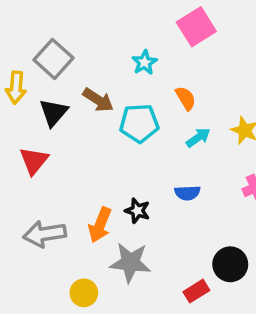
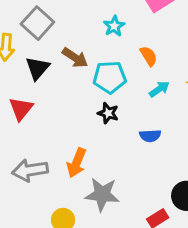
black star: (137, 211) -> (108, 113), moved

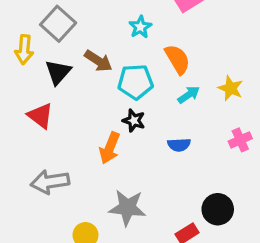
orange semicircle: (149, 56) -> (177, 59), size x1.4
red triangle: (21, 109) -> (40, 116), turned -32
orange arrow: (77, 163) -> (110, 148), moved

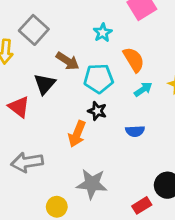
black triangle: (58, 72) -> (45, 84), moved

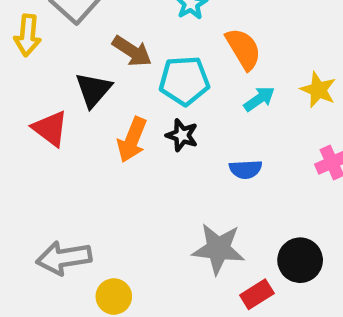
orange arrow: (77, 134) -> (132, 140), moved
gray arrow: (27, 162) -> (64, 258), moved
gray star: (92, 184) -> (218, 249), moved

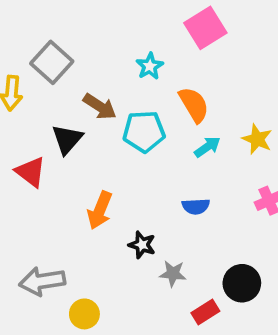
black star: (182, 135) -> (142, 245), moved
orange arrow: (132, 140) -> (100, 210), moved
gray star: (218, 249) -> (173, 274), size x0.6

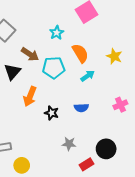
yellow star: (257, 139) -> (114, 56), moved
orange arrow: (100, 210) -> (30, 96), moved
black star: (142, 245) -> (52, 113), moved

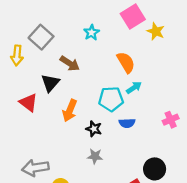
cyan star: (57, 33) -> (92, 33), moved
yellow star: (114, 56) -> (156, 31), moved
cyan pentagon: (54, 68) -> (111, 99), moved
gray star: (69, 144) -> (95, 156), moved

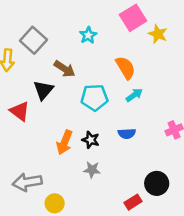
cyan pentagon: (111, 99) -> (94, 98), moved
orange arrow: (70, 110) -> (65, 142), moved

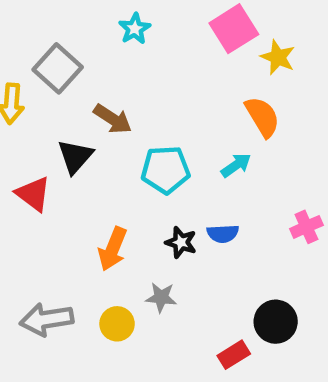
cyan star: (88, 35) -> (135, 29), moved
orange semicircle: (126, 68) -> (262, 117), moved
black star: (91, 140) -> (181, 242), moved
yellow circle: (55, 203) -> (117, 324), moved

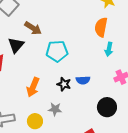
orange semicircle: (262, 117) -> (101, 27), turned -138
cyan arrow: (236, 165) -> (109, 49), moved, turned 136
black circle: (276, 322) -> (107, 107), moved

